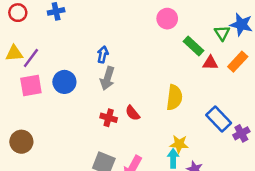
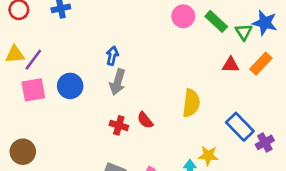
green rectangle: (193, 46) -> (216, 21), moved
yellow star: (179, 144) -> (208, 156), moved

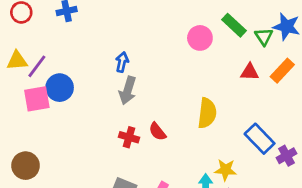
pink circle: (183, 16) -> (200, 38), moved
blue circle: (70, 86) -> (60, 88), moved

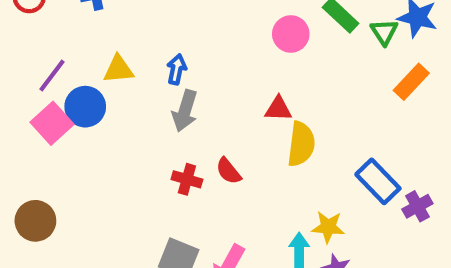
yellow triangle: (17, 61) -> (118, 69), moved
red triangle: (250, 72) -> (278, 109), moved
pink square: (37, 99) -> (52, 123), turned -32

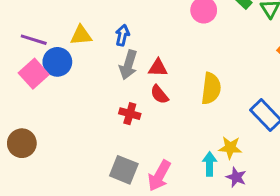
purple line: (52, 76) -> (34, 40), turned 70
red triangle: (278, 109) -> (158, 68), moved
red semicircle: (228, 171) -> (159, 94), moved

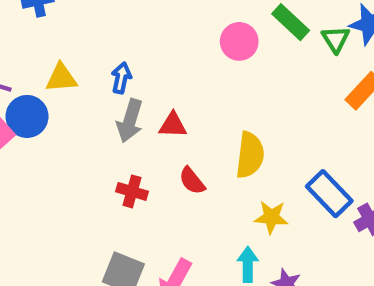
red semicircle: (159, 94) -> (192, 181), moved
yellow star: (230, 148) -> (271, 217), moved

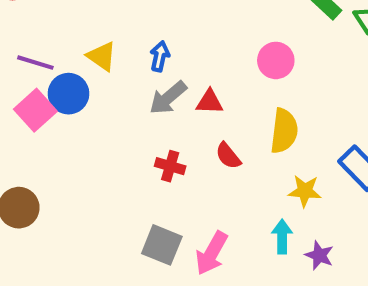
pink circle: (239, 41) -> (276, 60), moved
yellow triangle: (61, 78) -> (102, 56), turned 40
gray arrow: (130, 121) -> (168, 98), turned 33

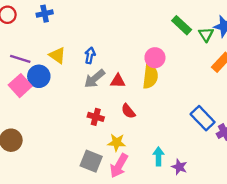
yellow semicircle: (284, 131) -> (150, 76), moved
yellow star: (305, 191) -> (117, 142), moved

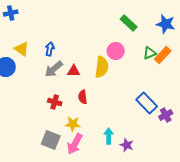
green triangle: (206, 34) -> (150, 53), moved, turned 40
pink circle: (155, 58) -> (116, 51), moved
red semicircle: (128, 111) -> (83, 97), turned 32

